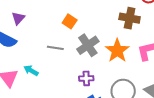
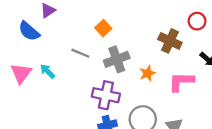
orange star: (117, 51) -> (148, 73), size x0.6
purple cross: (86, 78) -> (106, 95), size x1.6

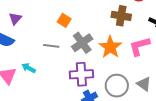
orange star: (148, 73) -> (110, 47), size x1.6

